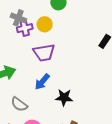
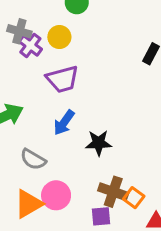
purple cross: (25, 28) -> (30, 45), turned -35

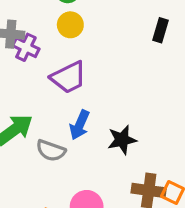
yellow circle: (59, 37) -> (70, 25), moved
gray semicircle: (33, 159) -> (51, 151), moved

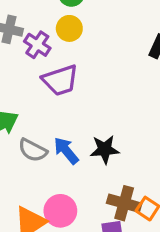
purple cross: (26, 47) -> (37, 45), moved
blue arrow: (80, 125) -> (66, 151), moved, turned 108

